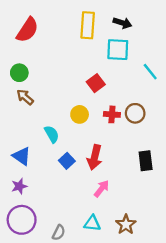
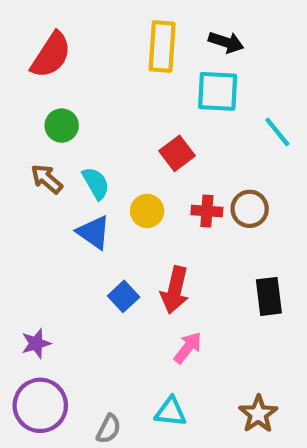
green circle: (19, 73) -> (62, 126), moved
cyan semicircle: (52, 134) -> (96, 183), moved
blue triangle: (22, 156) -> (94, 232), moved
brown star: (126, 224) -> (258, 414), moved

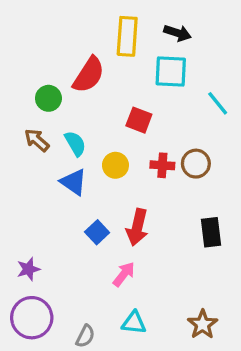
red semicircle: (51, 55) -> (89, 75), moved
red square: (177, 153) -> (139, 120), turned -32
pink arrow: (188, 348) -> (124, 274), moved

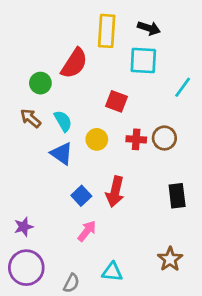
cyan line: (218, 103) -> (183, 87), turned 75
pink arrow: (124, 274) -> (87, 231), moved
brown star: (203, 324) -> (170, 259), moved

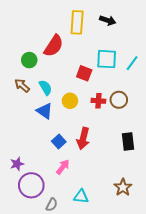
cyan square: (143, 61) -> (107, 59), moved
purple circle: (26, 268) -> (31, 185), moved

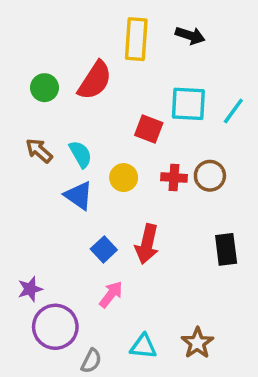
green circle: (29, 60) -> (44, 88), moved
brown star: (123, 187) -> (197, 343), moved

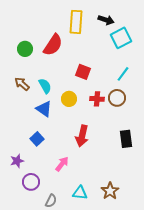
cyan square: (188, 104) -> (121, 38), moved, turned -30
cyan line: (233, 111) -> (123, 74), moved
blue square: (104, 249) -> (37, 139), moved
purple circle: (55, 327) -> (31, 182), size x0.7

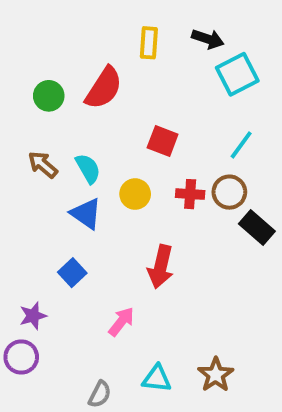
yellow rectangle: (76, 22) -> (149, 43), size x0.7
black rectangle: (126, 139) -> (257, 227), moved, turned -42
purple circle: (31, 182) -> (21, 357), moved

